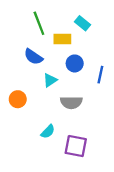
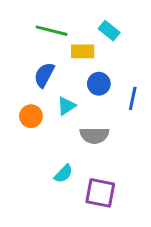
green line: (39, 23) -> (52, 31), turned -55
blue semicircle: (33, 57) -> (44, 75), turned 84
orange circle: (18, 99) -> (31, 116), moved

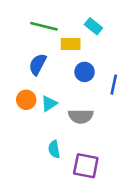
cyan triangle: (66, 106) -> (49, 104), moved
cyan semicircle: (63, 174) -> (54, 149), turned 126

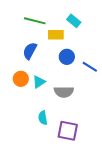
blue line: (114, 85) -> (90, 67), turned -70

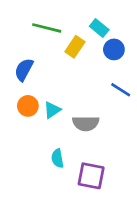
yellow rectangle: (56, 35) -> (75, 47), turned -56
blue semicircle: (30, 51) -> (24, 70), moved
blue circle: (67, 57) -> (114, 49), moved

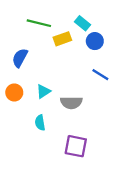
yellow rectangle: (75, 47) -> (62, 39), turned 36
orange circle: (28, 106) -> (14, 92), moved
cyan semicircle: (57, 158) -> (40, 123), moved

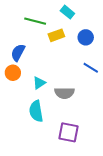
cyan rectangle: (82, 23) -> (67, 12), moved
orange circle: (14, 92) -> (13, 73), moved
cyan semicircle: (40, 123) -> (36, 111), size x1.5

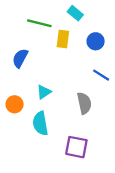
yellow rectangle: (56, 35) -> (63, 39), turned -63
orange circle: (13, 73) -> (15, 104), moved
gray semicircle: (64, 93) -> (84, 103), moved, turned -102

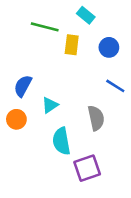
blue semicircle: (20, 58) -> (23, 86), moved
cyan semicircle: (40, 123) -> (61, 141), moved
purple square: (76, 147) -> (87, 168), turned -30

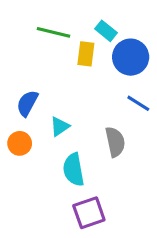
cyan rectangle: (86, 15) -> (106, 31), moved
blue circle: (109, 47) -> (131, 57), size x1.5
purple square: (87, 168) -> (89, 213), moved

